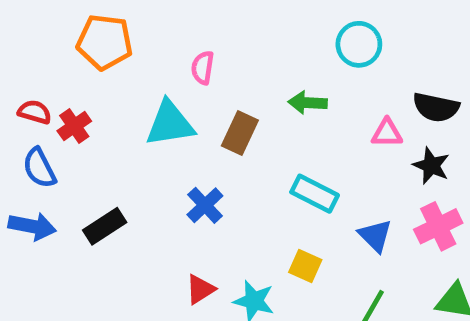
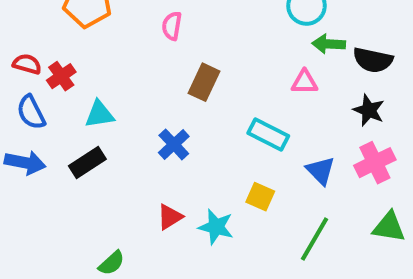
green arrow: (308, 103) -> (329, 44), moved
cyan triangle: (170, 124) -> (99, 114), moved, size x0.7
pink triangle: (387, 133) -> (304, 82), moved

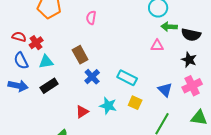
brown rectangle: (204, 82) -> (80, 55), moved, turned -54
cyan triangle: (99, 114) -> (46, 62), moved
cyan rectangle: (268, 134) -> (127, 78), moved
red triangle: (170, 217) -> (82, 112), moved
cyan star: (216, 227) -> (108, 106), moved

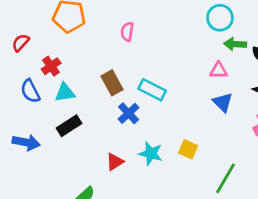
red semicircle: (19, 37) -> (21, 43), moved, turned -64
cyan rectangle: (127, 78) -> (152, 90), moved
blue arrow: (18, 86) -> (26, 142), moved
blue triangle: (165, 90) -> (223, 102), moved

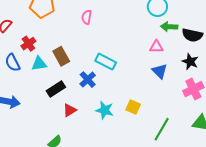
brown rectangle: (112, 83) -> (61, 56), moved
black rectangle: (69, 126) -> (56, 89), moved
red triangle: (115, 162) -> (70, 110), moved

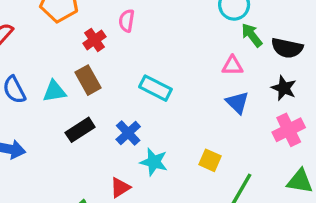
green arrow: (169, 27) -> (252, 35), turned 49
red cross: (28, 44) -> (94, 40), moved
blue cross: (88, 80) -> (128, 133), moved
yellow square: (133, 107) -> (210, 160), moved
red triangle: (70, 110) -> (120, 188), moved

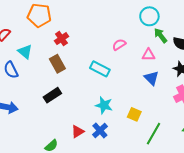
pink semicircle: (127, 21) -> (119, 45), moved, turned 48
cyan triangle: (54, 91) -> (25, 52), moved, turned 49
blue cross: (128, 133) -> (100, 131), moved
cyan star: (154, 162) -> (104, 105), moved

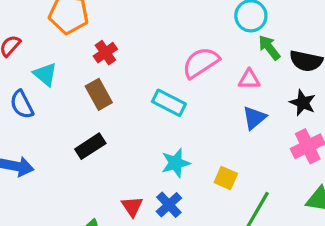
pink semicircle: (119, 45) -> (201, 63), size x1.6
blue triangle: (151, 78) -> (254, 118), turned 35
cyan star: (104, 105) -> (176, 163), turned -30
red triangle: (78, 132) -> (132, 206), turned -32

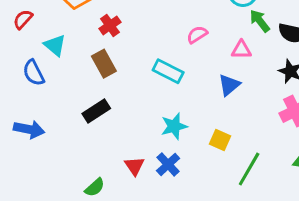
pink semicircle: (201, 63) -> (197, 35), size x0.6
blue triangle: (254, 118) -> (229, 85), moved

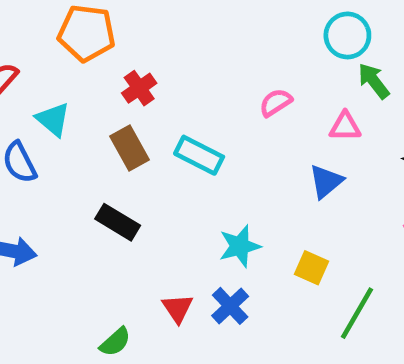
cyan rectangle: (168, 71) -> (199, 155), moved
black rectangle: (96, 111) -> (118, 222), turned 64

